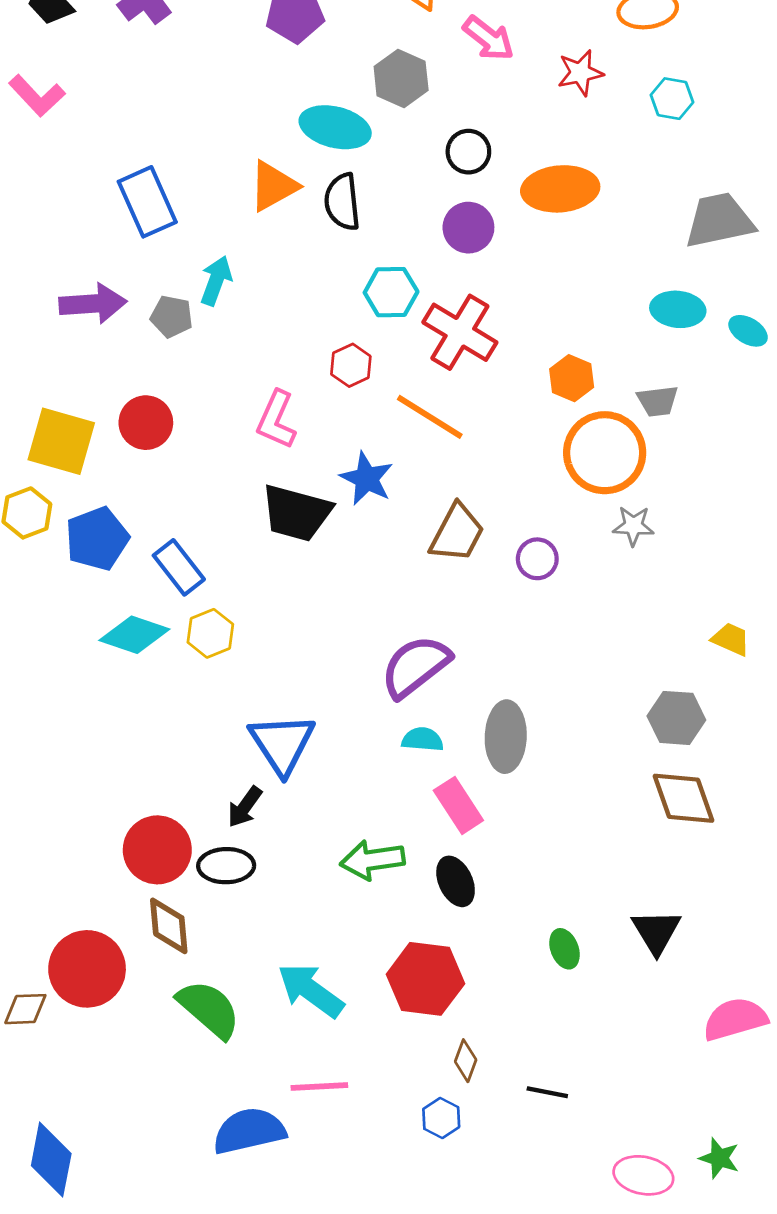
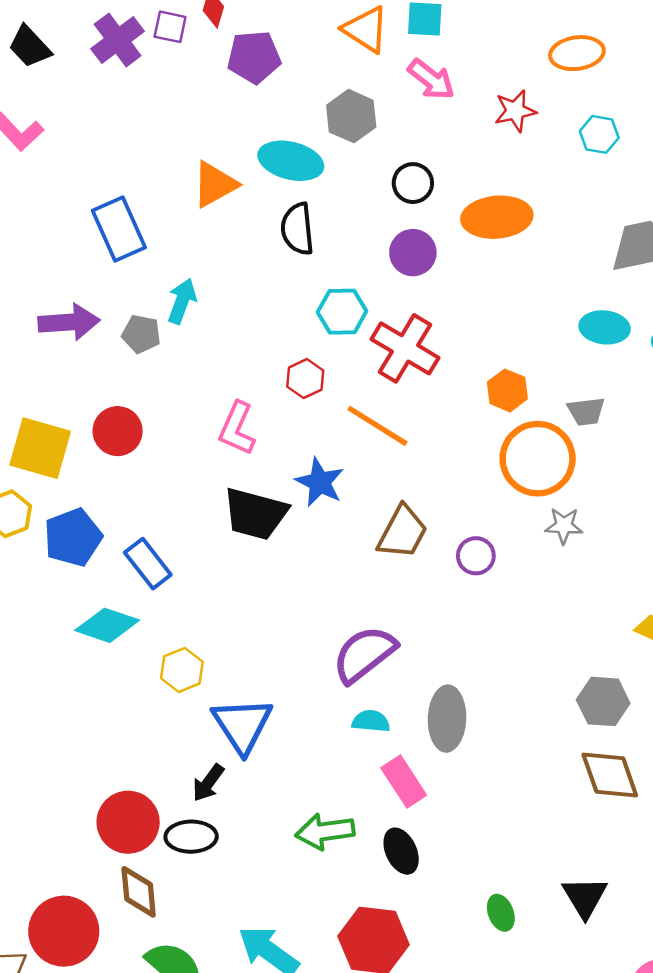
orange triangle: (273, 186) -> (215, 184), moved
yellow hexagon: (210, 633) -> (182, 670), moved

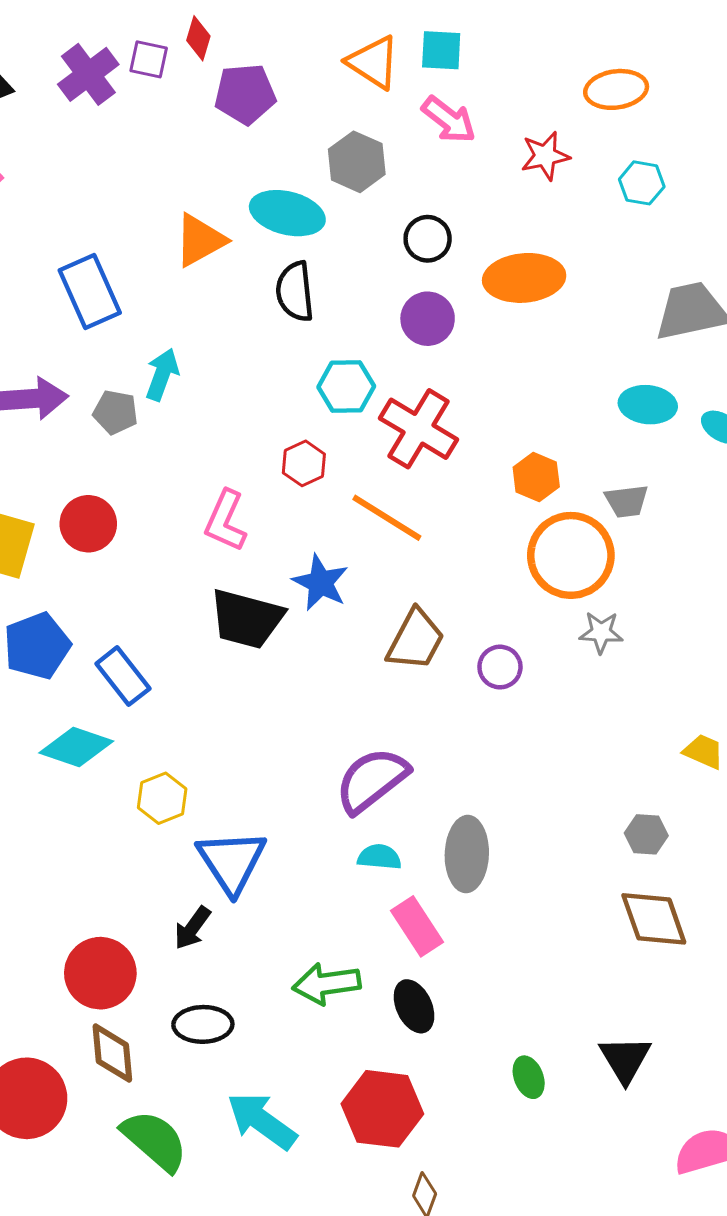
gray hexagon: (603, 701) -> (646, 834), size x0.7
black ellipse: (191, 837) -> (203, 1024), moved

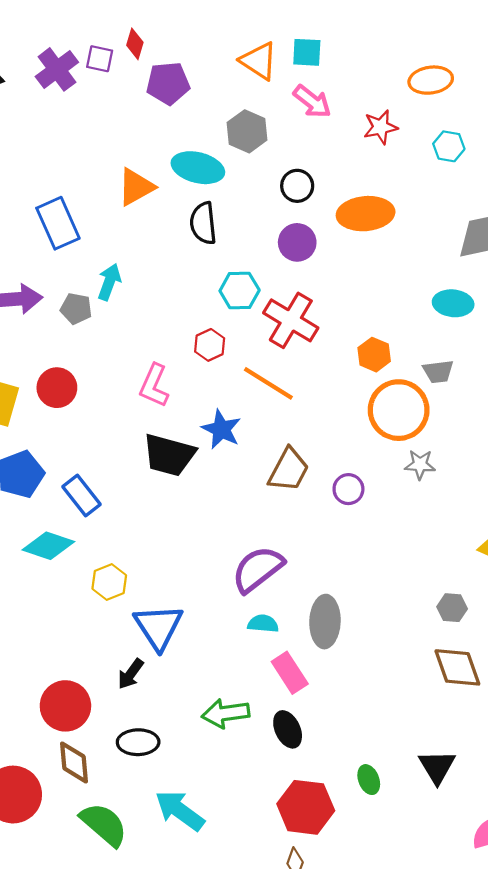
red hexagon: (382, 1109) -> (306, 807), moved

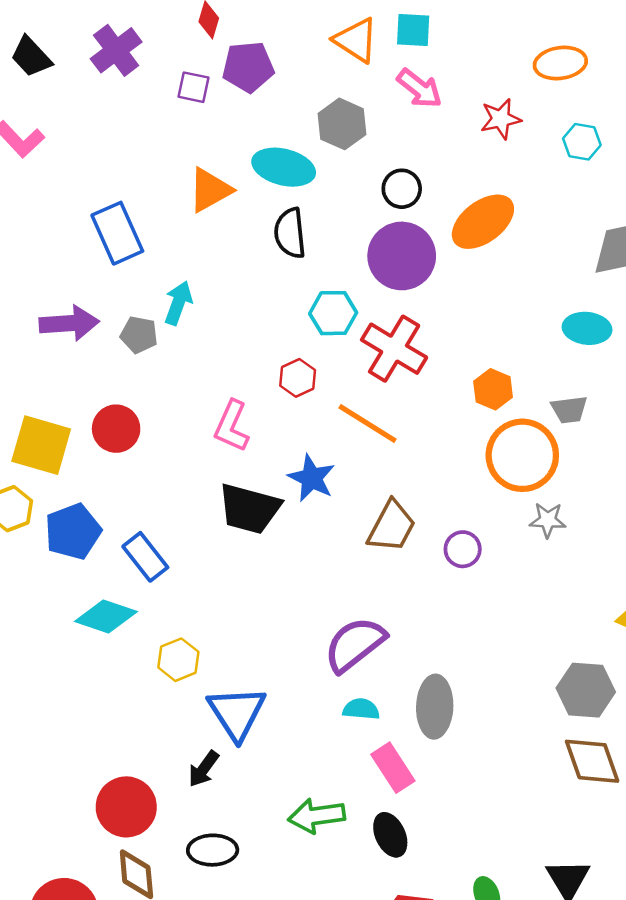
purple square: (100, 59) -> (194, 87), moved
orange ellipse: (366, 214) -> (483, 222), turned -32
purple circle: (297, 242) -> (402, 256), size x1.5
gray hexagon: (452, 608) -> (586, 690), size x1.6

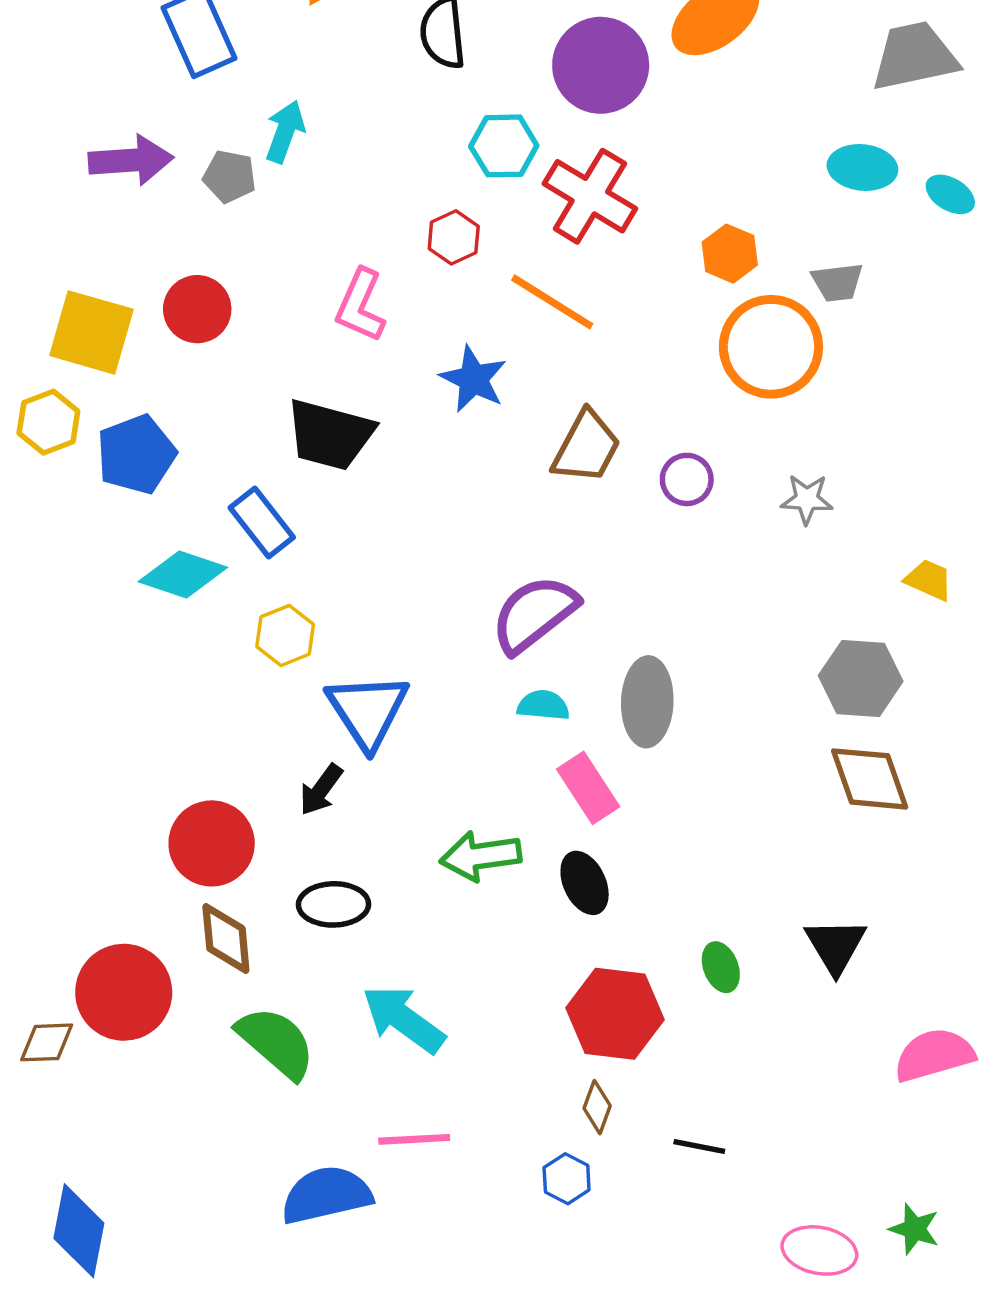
black trapezoid: (249, 509) -> (330, 435), moved
gray star: (548, 520) -> (807, 499), moved
blue rectangle: (145, 557) -> (262, 523), moved

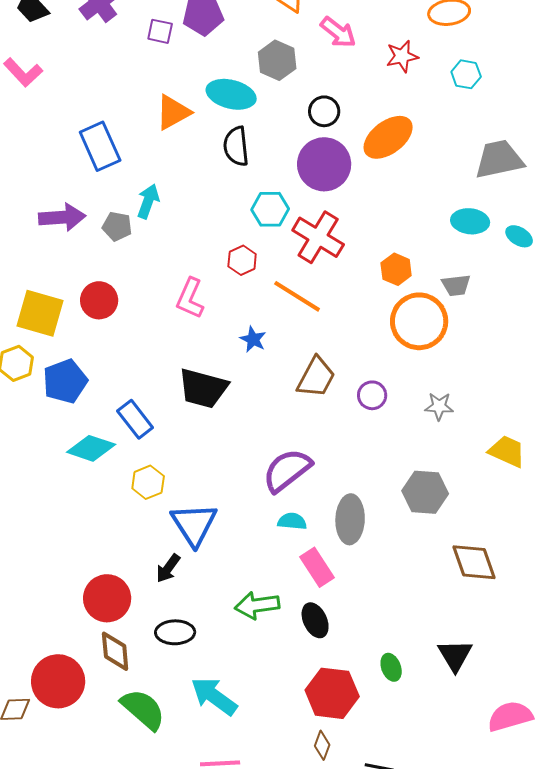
blue star: (473, 379) -> (253, 339), size x0.7
black trapezoid: (330, 435) -> (203, 388), moved
yellow trapezoid: (929, 580) -> (507, 451), size x1.4
gray hexagon: (861, 678) -> (425, 492), moved

